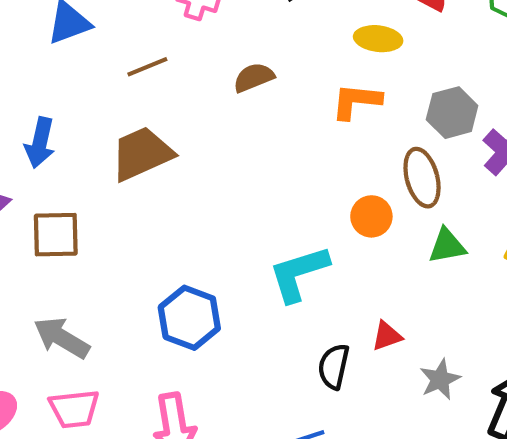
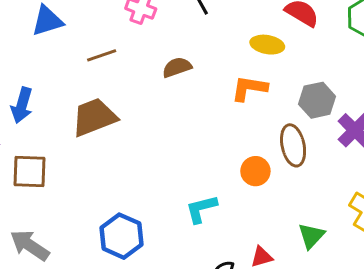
green triangle: (447, 246) -> (311, 236), moved, turned -40
cyan L-shape: (299, 273) -> (201, 209), size x0.7

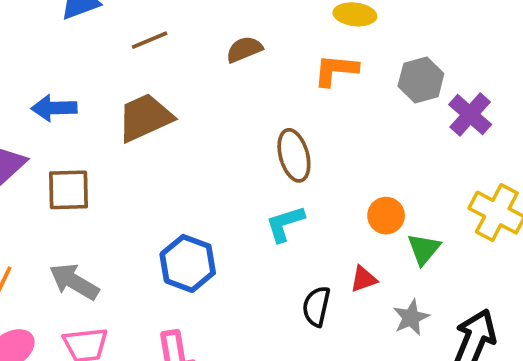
blue arrow: (22, 105) -> (54, 108), turned 76
brown ellipse: (293, 145) -> (294, 155), moved
orange circle: (255, 171) -> (386, 216), moved

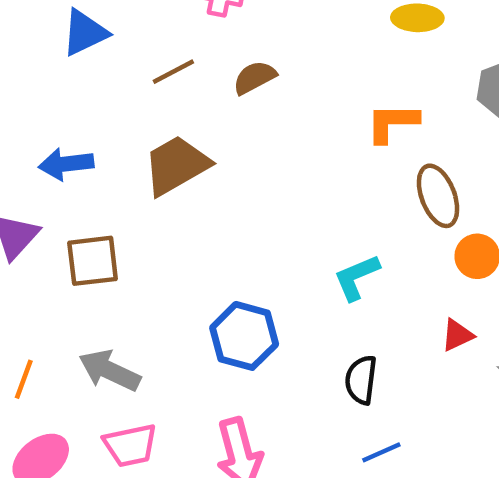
brown semicircle: (244, 49) -> (255, 77), moved
orange L-shape: (336, 70) -> (392, 123), moved
brown ellipse: (294, 155) -> (438, 196), moved
black semicircle: (316, 306) -> (361, 380), moved

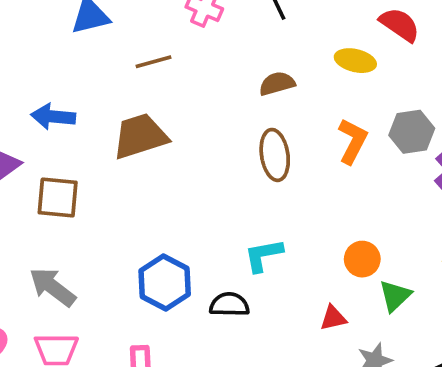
brown semicircle: (255, 77) -> (277, 84), moved
orange L-shape: (392, 123) -> (353, 141), moved, turned 105
brown ellipse: (438, 196) -> (275, 155), moved
black semicircle: (361, 380) -> (229, 305), moved, turned 72

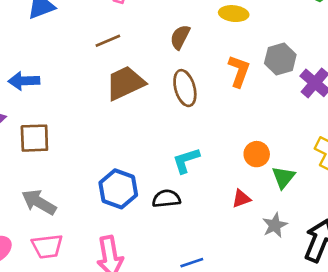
brown line: (154, 62) -> (108, 41), moved
brown semicircle: (277, 84) -> (180, 37), turned -40
brown trapezoid: (140, 136) -> (125, 83), moved

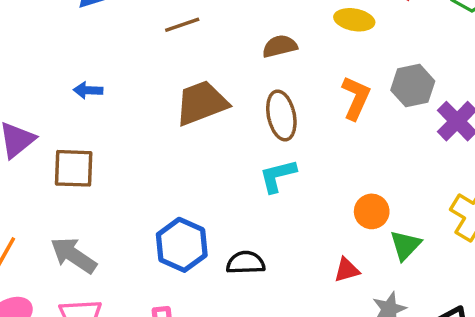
brown semicircle: (180, 37) -> (280, 46), turned 45
brown line: (108, 41) -> (182, 25), moved
blue arrow: (24, 81) -> (88, 90), moved, size x0.7
cyan L-shape: (186, 160) -> (278, 176), moved

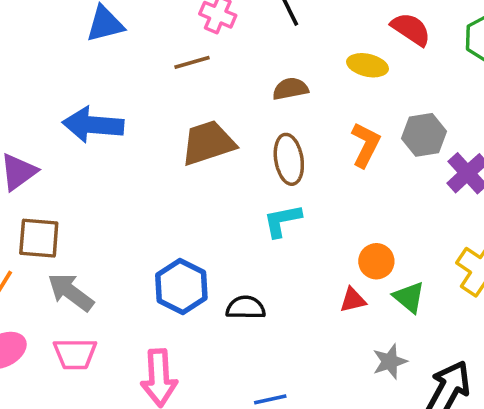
blue arrow: (88, 90) -> (93, 125), size x2.0
brown square: (74, 168) -> (39, 238), moved
green triangle: (405, 245) -> (409, 297), turned -36
red triangle: (347, 270) -> (353, 300), moved

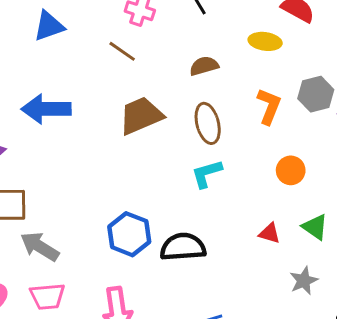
brown line: (192, 62) -> (122, 51), turned 56
orange circle: (376, 261) -> (291, 170), moved
red triangle: (353, 300) -> (269, 233), turned 35
black semicircle: (246, 308) -> (183, 247), size x1.4

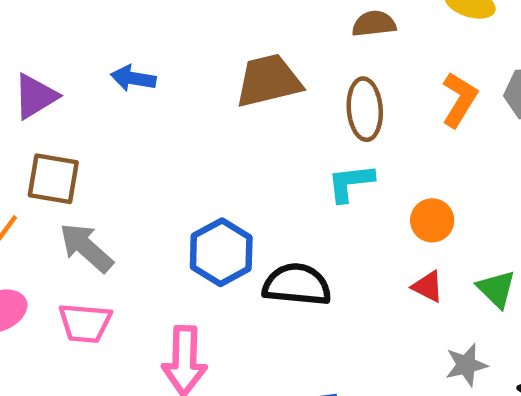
blue arrow: (46, 109) -> (133, 78), moved, size x0.6
orange circle: (291, 170) -> (432, 220), moved

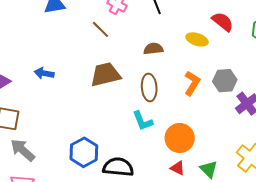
cyan L-shape: (350, 183) -> (143, 121), turned -105
orange circle: (432, 220) -> (180, 138), size x1.5

